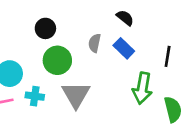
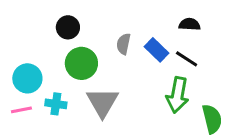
black semicircle: (125, 18) -> (190, 24), moved, turned -36
black line: (168, 56) -> (187, 59), moved, turned -66

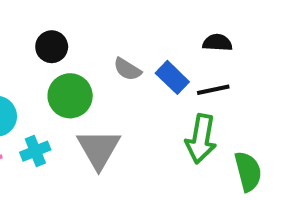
gray semicircle: (123, 44) -> (127, 69), turned -70
black line: (187, 59) -> (213, 90), turned -45
cyan cross: (56, 104) -> (35, 151), turned -30

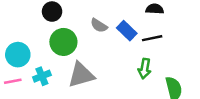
green arrow: (201, 139) -> (145, 69), size x0.7
gray triangle: (99, 149) -> (81, 75), turned 44

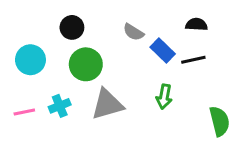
gray semicircle: (99, 25) -> (133, 32), moved
cyan circle: (18, 55) -> (30, 60), moved
green arrow: (145, 69) -> (164, 97), moved

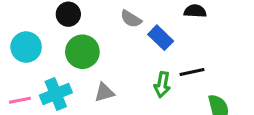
black line: (193, 60) -> (192, 72), moved
gray triangle: (107, 104) -> (104, 92), size x0.6
cyan cross: (60, 106) -> (56, 94), size x1.4

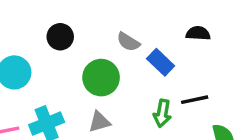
green circle: (82, 52) -> (101, 78), moved

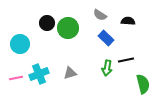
gray semicircle: (128, 42) -> (100, 15), moved
green circle: (101, 78) -> (68, 28), moved

